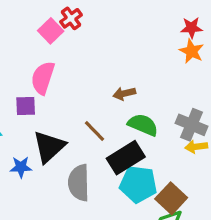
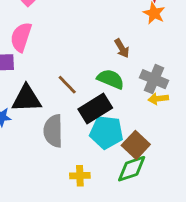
brown arrow: (124, 93) -> (122, 48), moved, turned -108
black triangle: (49, 147) -> (27, 99), turned 40

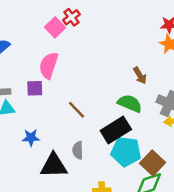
brown line: (67, 85) -> (77, 110), moved
black triangle: (27, 99) -> (54, 166), moved
gray semicircle: (53, 131) -> (78, 150), size x0.6

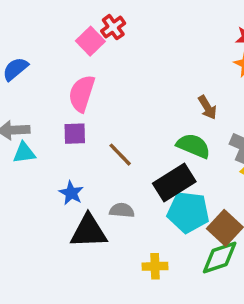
purple square: (35, 88) -> (75, 134), moved
blue star: (31, 138) -> (71, 193), moved, turned 30
gray semicircle: (78, 150) -> (122, 210), turned 96

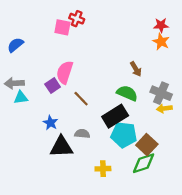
red cross: (113, 27) -> (77, 19), turned -32
pink square: (90, 41) -> (62, 27), turned -35
pink semicircle: (82, 93) -> (65, 72), moved
purple square: (75, 134) -> (53, 85), turned -32

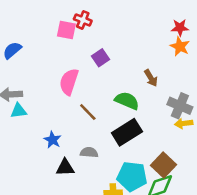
purple square: (53, 85) -> (100, 58), moved
green semicircle: (127, 93) -> (127, 101), moved
cyan pentagon: (124, 135) -> (132, 176), moved
black triangle: (61, 147) -> (65, 168), size x0.7

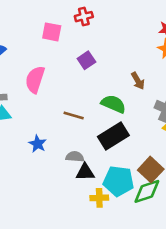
red cross: (83, 20) -> (84, 17), moved, turned -36
pink semicircle: (69, 82) -> (35, 80), moved
brown line: (88, 112) -> (74, 116), turned -30
black triangle: (65, 168) -> (85, 172), moved

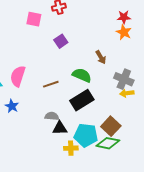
pink semicircle: (35, 80) -> (18, 76), moved
brown line: (74, 116) -> (51, 84), turned -35
blue star: (38, 144) -> (12, 106), moved
green diamond: (147, 191) -> (108, 143), turned 30

